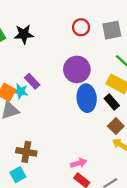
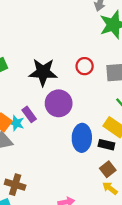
black star: (24, 34) -> (43, 72), moved, size x1.4
purple circle: (77, 69) -> (59, 103), moved
black rectangle: (112, 102) -> (106, 145), turned -42

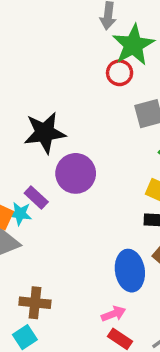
red circle: (85, 66) -> (120, 73), moved
blue ellipse: (82, 138) -> (130, 271), moved

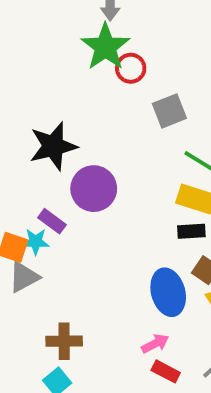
green star: (133, 45) -> (105, 47), moved

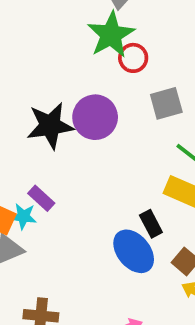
purple circle: (94, 189) -> (95, 117), moved
black rectangle: (191, 231) -> (151, 224), moved, turned 60
blue ellipse: (168, 292) -> (134, 251), moved, turned -30

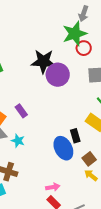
black star: (50, 126) -> (43, 62), moved
cyan star: (23, 216) -> (18, 141), moved

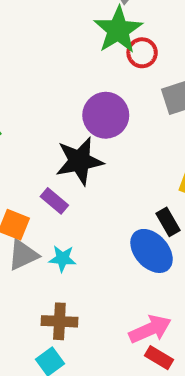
black star: (43, 62) -> (79, 161), moved
pink arrow: (53, 187) -> (150, 329), size x1.5

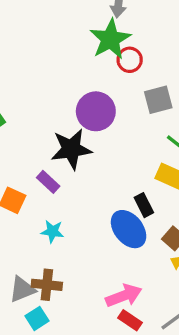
gray triangle: (23, 255) -> (22, 289), moved

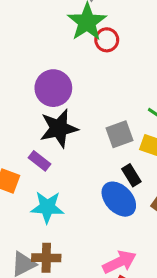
gray square: (158, 100) -> (120, 134), moved
purple circle: (96, 111) -> (53, 88), moved
cyan star: (52, 231) -> (47, 207), size x1.5

